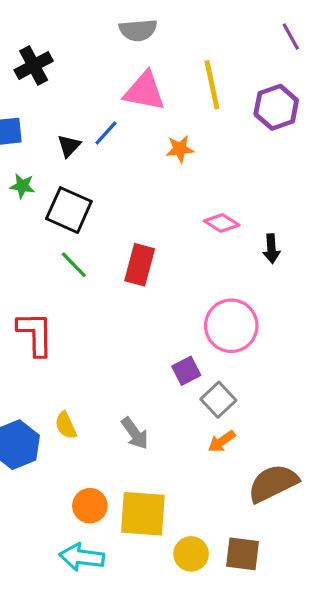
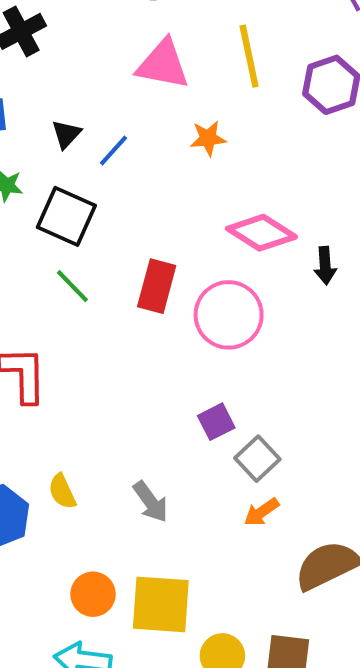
blue line: (106, 133) -> (114, 151), moved
pink diamond: (222, 223) -> (261, 233), size x1.5
pink circle: (231, 326) -> (229, 315), moved

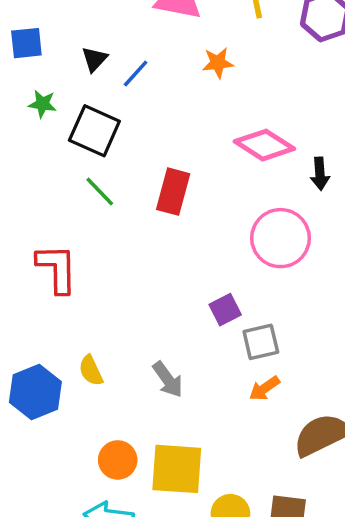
pink circle: (229, 315) -> (281, 238), moved
gray square: (257, 459) -> (261, 342), turned 30

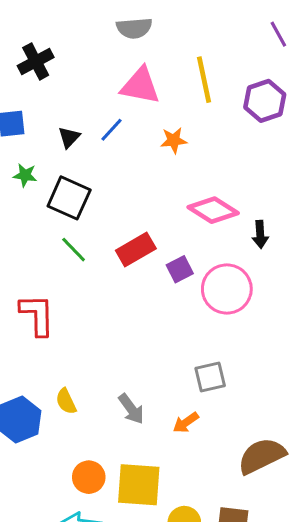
blue line: (136, 73) -> (111, 130), moved
red rectangle: (173, 192) -> (136, 250), turned 45
purple square: (225, 310) -> (180, 269), moved
orange arrow: (264, 388) -> (186, 423), moved

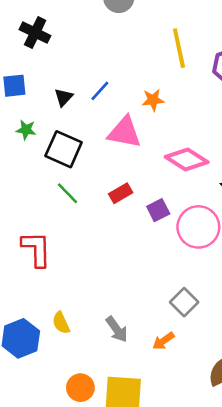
black cross: (36, 61) -> (35, 33), turned -36
pink triangle: (140, 86) -> (125, 132), moved
red rectangle: (136, 250) -> (121, 193), size x0.7
gray square: (210, 377) -> (184, 302), turned -32

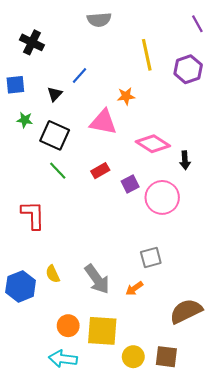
blue line: (100, 91) -> (80, 75), moved
gray square: (184, 302) -> (151, 257), turned 30
gray arrow: (117, 329) -> (97, 279), size x1.4

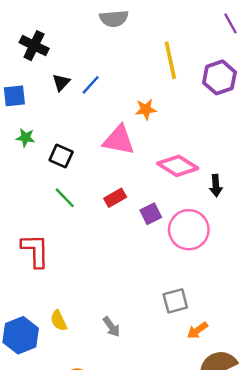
black triangle: (55, 94) -> (61, 82), moved
black square: (55, 135) -> (61, 156), size x0.7
gray arrow: (97, 279) -> (111, 327), size x0.6
orange arrow: (134, 288) -> (197, 330), moved

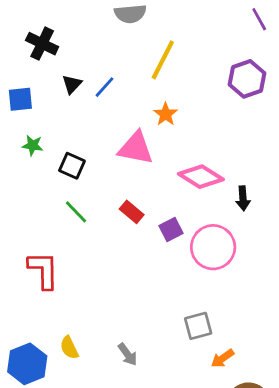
yellow line: (170, 60) -> (163, 60), moved, turned 39
orange star: (146, 109) -> (166, 114), turned -30
red rectangle: (115, 198) -> (132, 212), turned 70

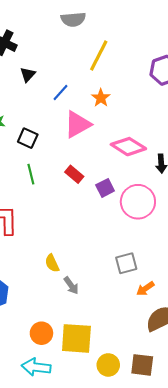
blue line: (105, 87) -> (61, 93), moved
pink triangle: (136, 148) -> (78, 124), turned -40
green line: (76, 212) -> (31, 174), turned 30
yellow semicircle: (69, 348) -> (52, 263), moved

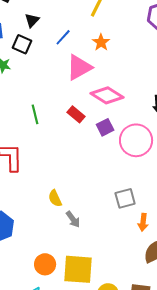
black square: (28, 138) -> (22, 44), moved
pink diamond: (128, 147) -> (107, 95), moved
orange arrow: (145, 289) -> (143, 222), turned -48

